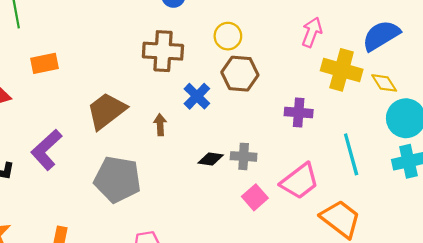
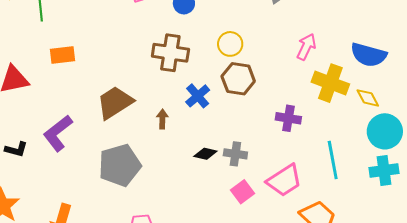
blue semicircle: (381, 36) -> (369, 55), turned -138
gray pentagon: (117, 179) -> (120, 165), turned -30

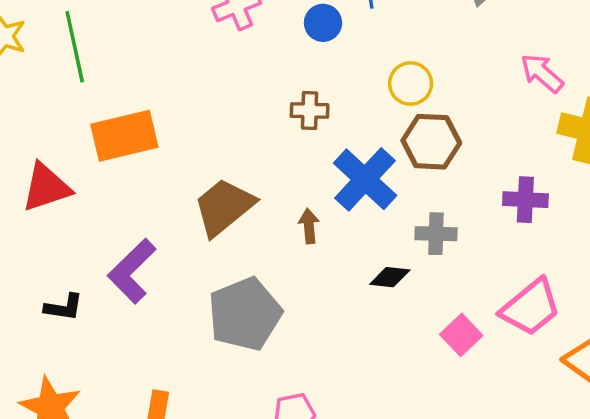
pink arrow: (306, 47) -> (542, 73), turned -68
brown cross: (170, 53) -> (310, 110), size x0.6
orange rectangle: (62, 55) -> (124, 136), size x1.5
blue cross: (198, 96) -> (365, 179), size x1.5
gray cross: (235, 154) -> (436, 234), moved

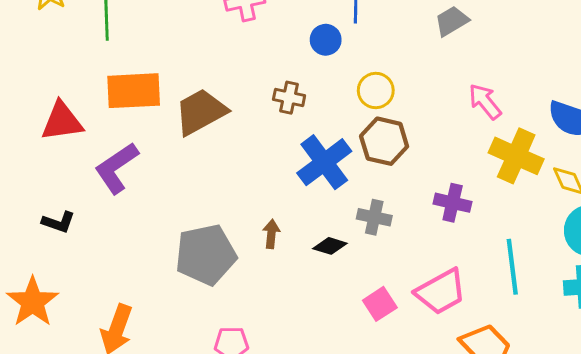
blue circle: (323, 23) -> (326, 40), moved
brown trapezoid: (224, 207) -> (201, 112), moved
brown arrow: (309, 226) -> (271, 234), moved
purple L-shape: (132, 271) -> (117, 168), moved

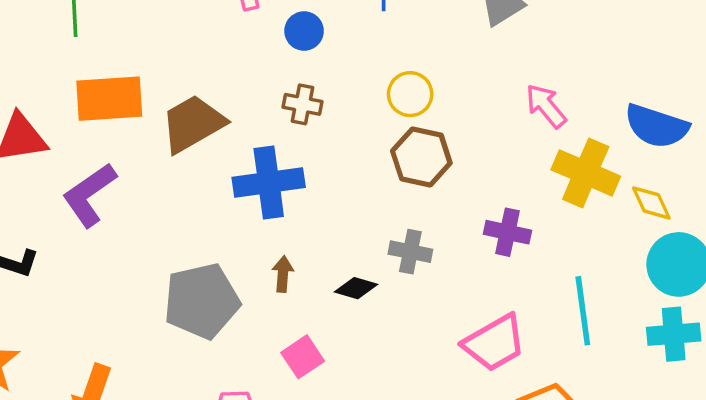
blue circle: (326, 40) -> (304, 31), moved
blue cross: (324, 162) -> (269, 182), moved, turned 30
pink square: (380, 304) -> (303, 357), moved

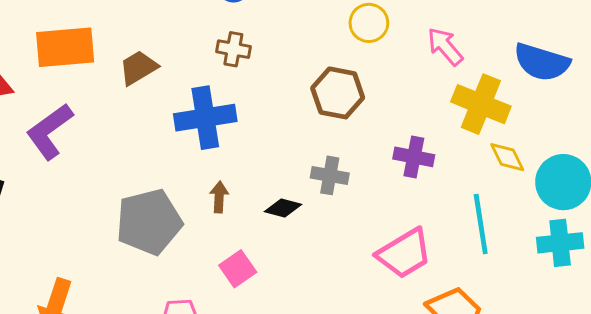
yellow circle: (410, 94) -> (369, 23), moved
brown trapezoid: (193, 124) -> (138, 68), size x0.7
yellow diamond: (651, 203) -> (507, 157), moved

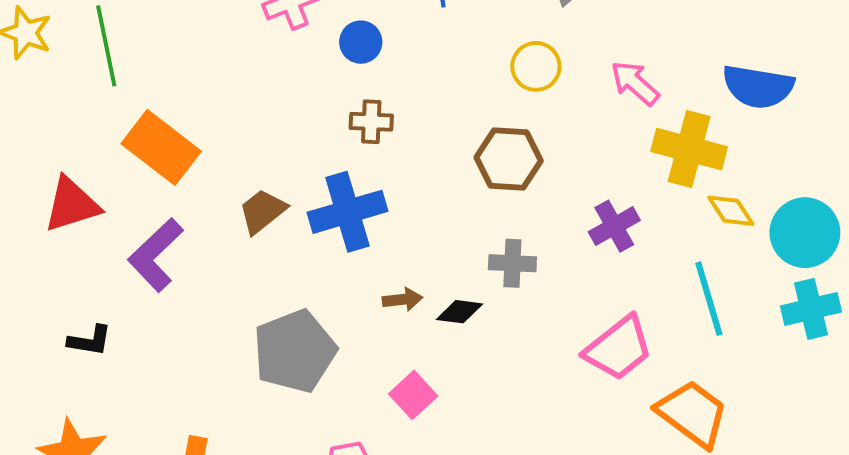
orange rectangle: (65, 47) -> (161, 147), turned 50
brown trapezoid: (138, 68) -> (262, 211), moved
purple cross: (414, 157) -> (614, 226), turned -33
brown arrow: (219, 197) -> (403, 299), moved, turned 88

